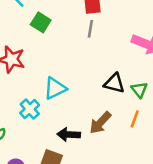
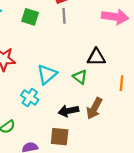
green square: (41, 22) -> (30, 17), moved
green triangle: (139, 90) -> (80, 77), moved
brown arrow: (100, 123) -> (94, 108), moved

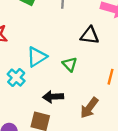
black triangle: (96, 57) -> (90, 35), moved
brown arrow: (94, 108) -> (89, 108), moved

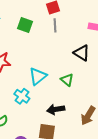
black triangle: (90, 35) -> (82, 53), turned 30

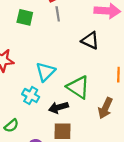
green triangle: (67, 80) -> (78, 87), moved, size x1.6
black arrow: (56, 109) -> (58, 107), moved

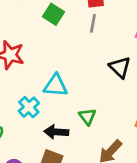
cyan triangle: (45, 72) -> (56, 85), turned 30
green triangle: (78, 87) -> (87, 117), size x0.6

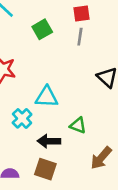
green square: (53, 14) -> (42, 29), turned 30
green triangle: (87, 117) -> (78, 125), turned -30

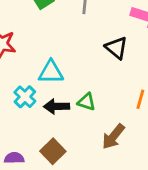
black arrow: (49, 141) -> (57, 106), moved
brown square: (45, 169) -> (53, 151), turned 30

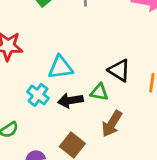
black triangle: (116, 48) -> (119, 70), moved
brown arrow: (113, 136) -> (112, 124), moved

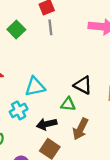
cyan cross: (38, 95) -> (19, 110), turned 30
black arrow: (70, 100) -> (47, 124), moved

